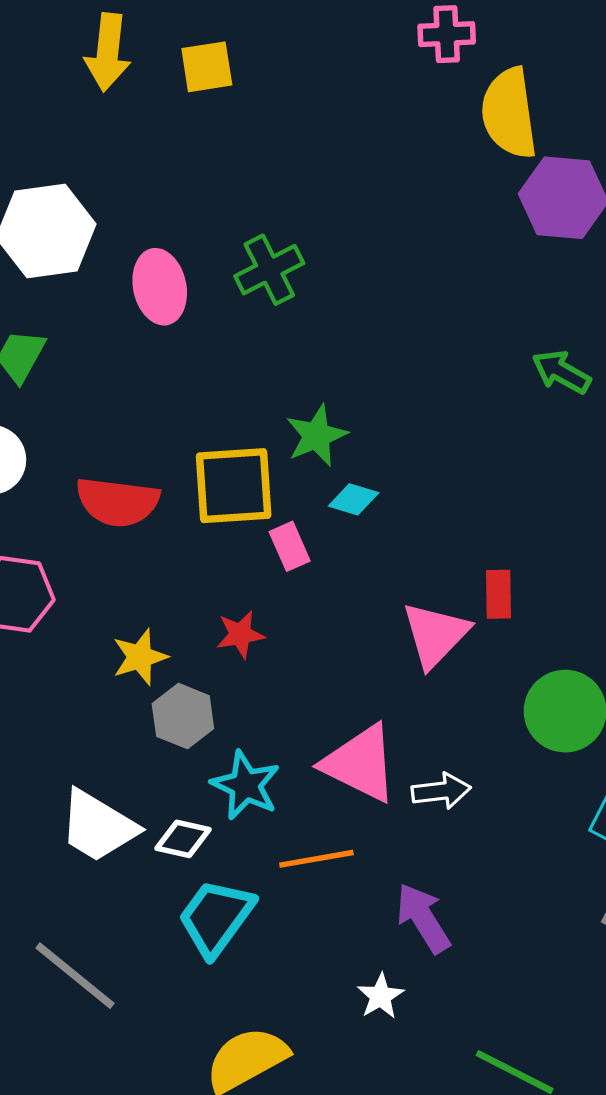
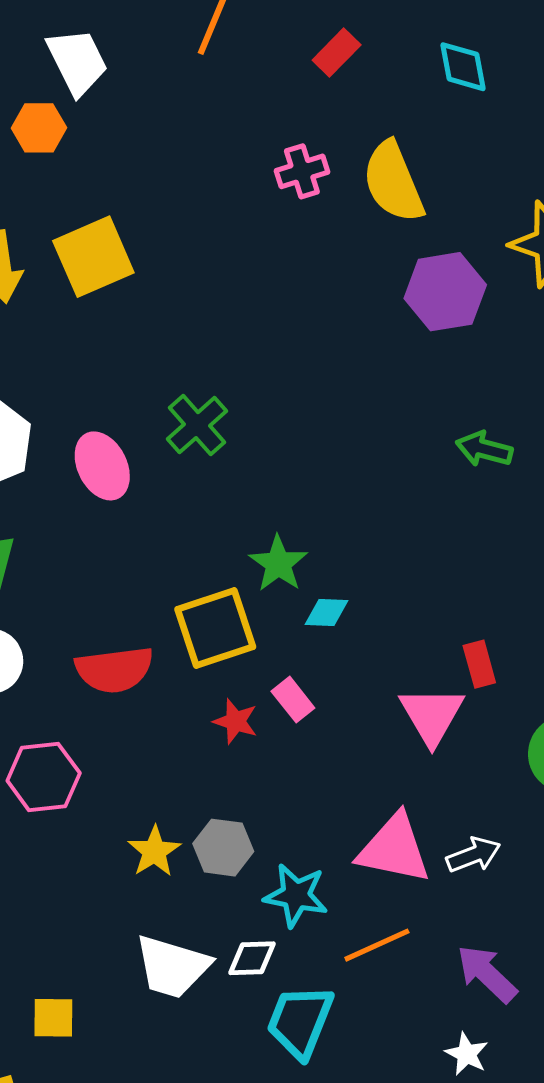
yellow square: (207, 67) -> (93, 257), size x1.5
yellow semicircle: (509, 113) -> (393, 182), moved
pink rectangle: (290, 546) -> (293, 700), moved
red star: (240, 634) -> (235, 721), moved, turned -30
yellow star: (140, 657) -> (154, 851), moved

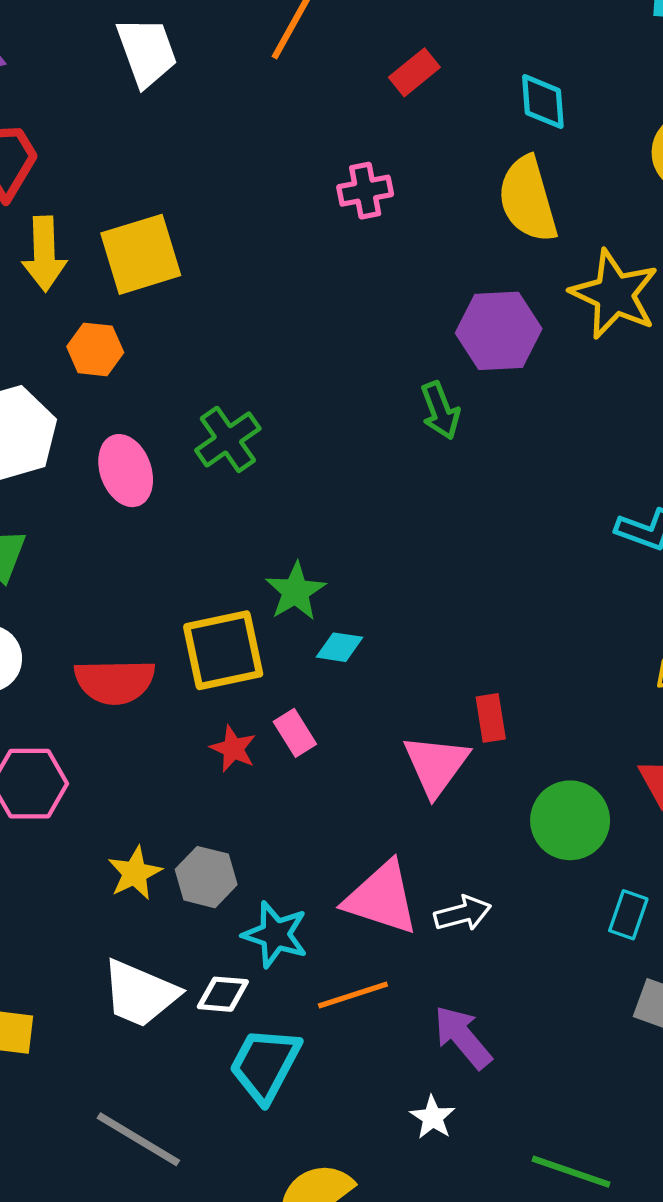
orange hexagon: (39, 128) -> (95, 349), moved
yellow semicircle: (393, 182) -> (528, 199), moved
green arrow: (484, 449) -> (440, 411), moved, turned -132

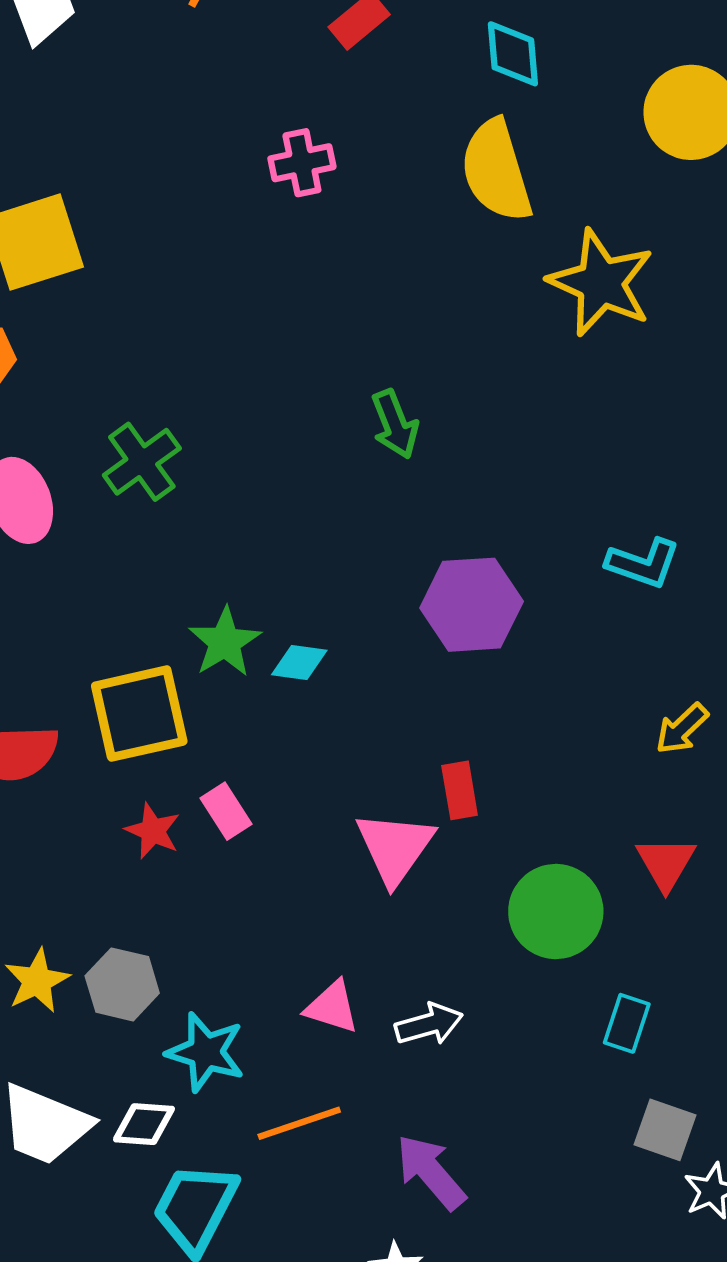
purple hexagon: (499, 331) -> (472, 605), moved
cyan diamond: (339, 647) -> (299, 662), moved
pink triangle: (382, 898) -> (332, 1007), size x0.6

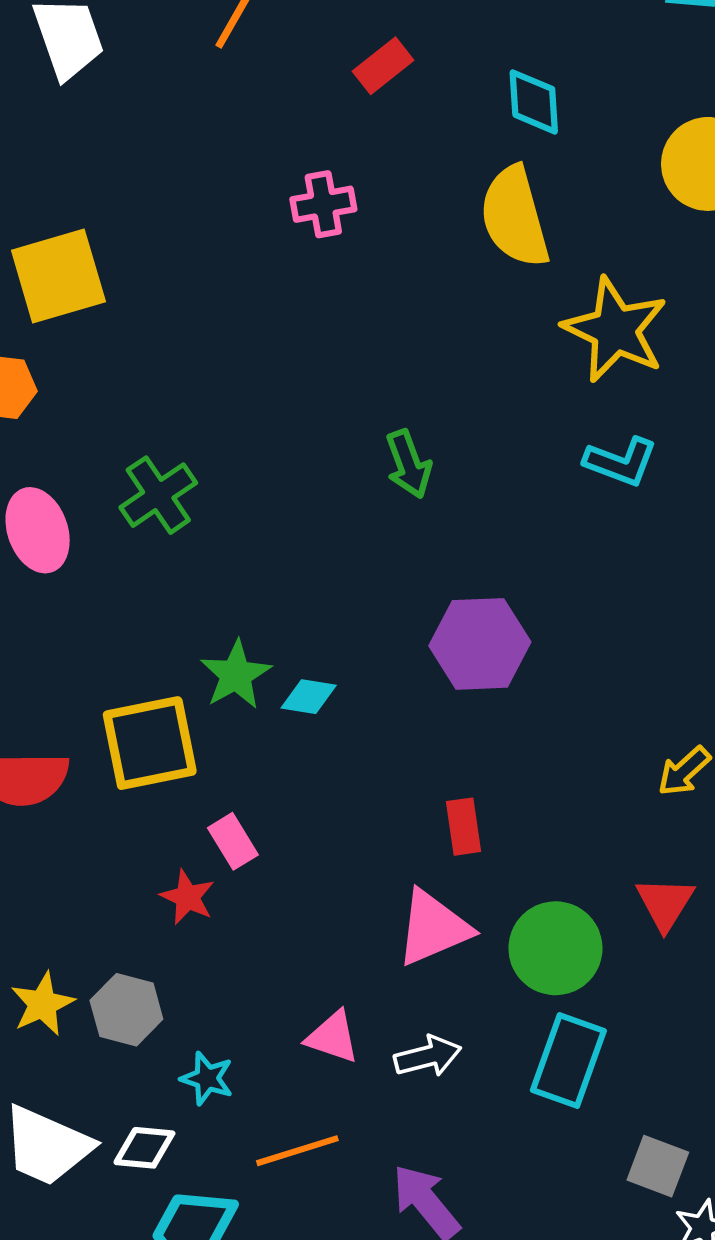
cyan L-shape: (643, 563) -> (621, 462), moved
red star: (153, 831) -> (188, 897), moved
pink triangle: (395, 847) -> (433, 928), moved, turned 30
cyan rectangle: (627, 1023) -> (568, 1060), moved, size x1.6
cyan star: (206, 1052) -> (207, 1078), size x0.7

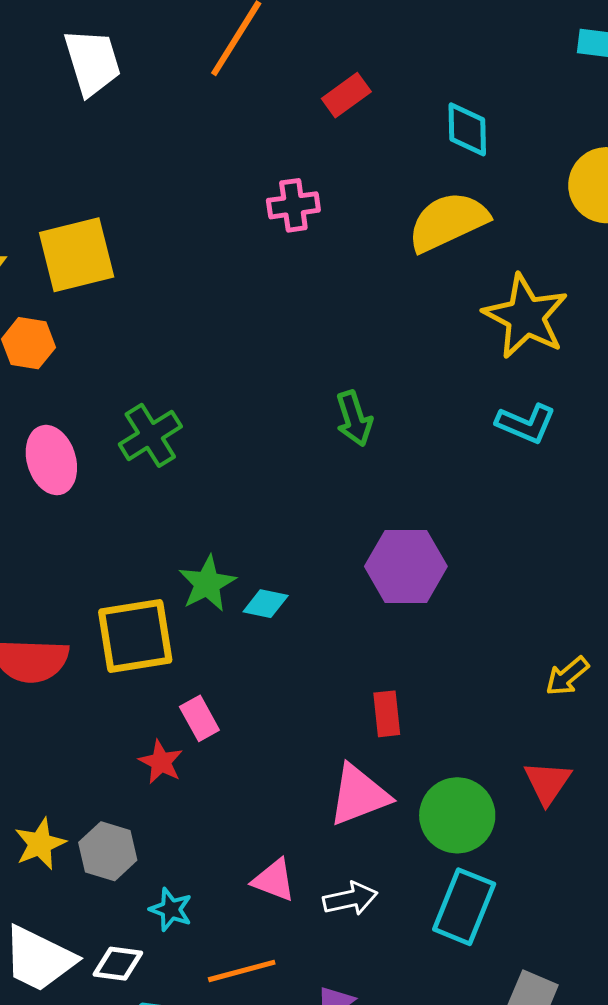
yellow semicircle: (515, 217) -> (448, 222), turned 78

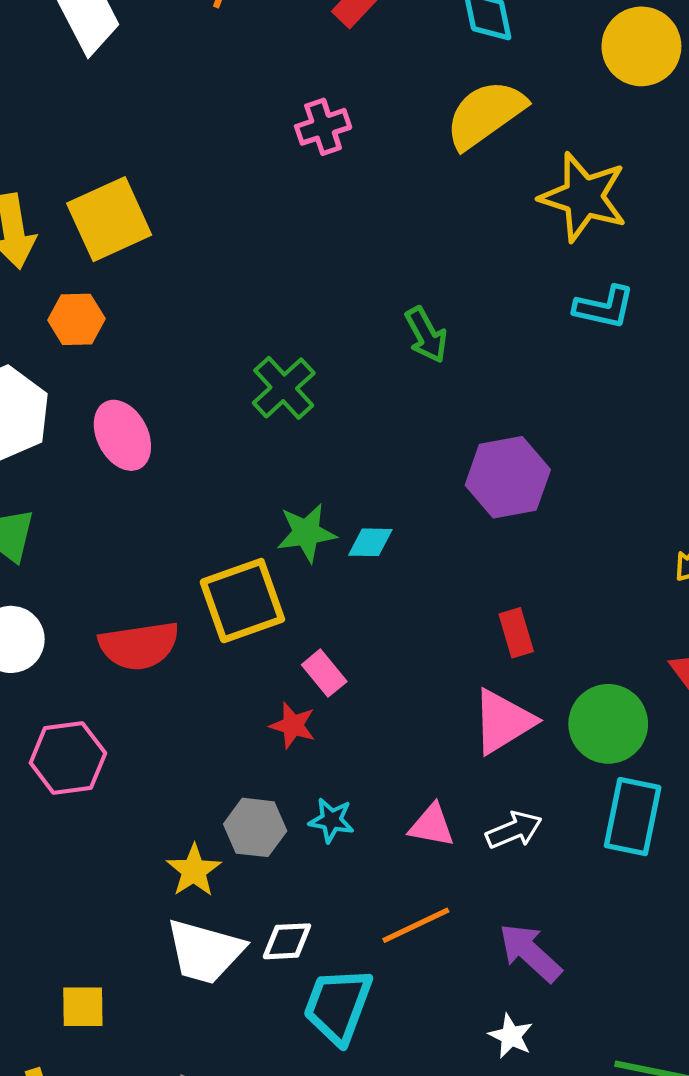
green cross: (150, 435) -> (284, 388), moved
green star: (207, 584) -> (306, 533), turned 30
yellow star: (40, 844) -> (194, 871), moved
cyan star: (171, 909) -> (331, 820), moved

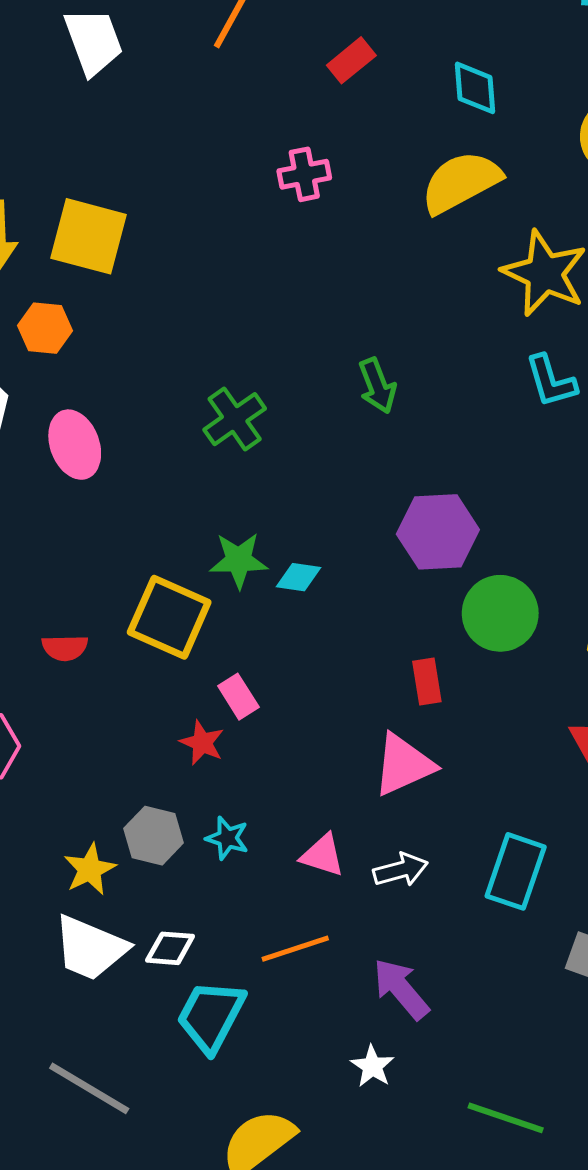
yellow square: (109, 219) -> (89, 236), turned 32
cyan L-shape: (604, 307) -> (551, 381), turned 54
yellow square: (242, 601) -> (169, 617), turned 36
red semicircle: (139, 646) -> (65, 648), size x0.6
green circle: (608, 724) -> (500, 613), moved

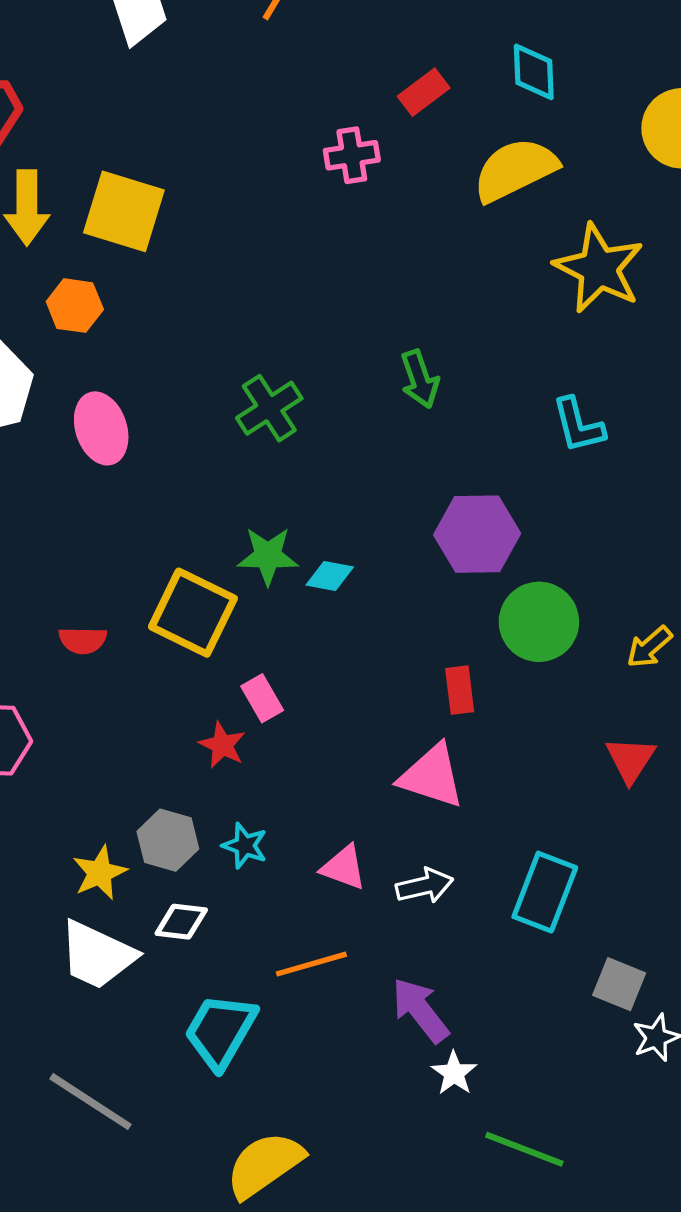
red rectangle: (351, 60) -> (424, 92), moved
cyan L-shape: (551, 381) -> (578, 425), moved
pink triangle: (403, 765) -> (432, 776), turned 40
white diamond: (170, 948) -> (181, 922), moved
white star: (372, 1066) -> (454, 1073), moved

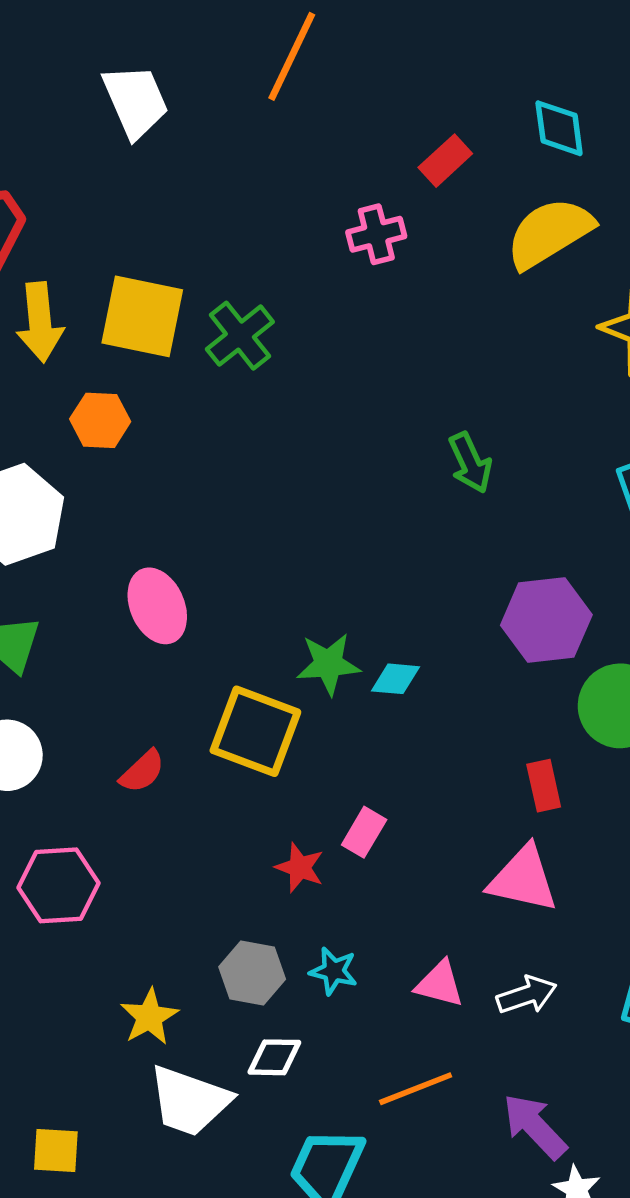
green cross: (269, 408) -> (240, 336), moved
pink ellipse: (101, 428) -> (157, 606), moved
red semicircle: (83, 640) -> (142, 771), turned -39
pink rectangle: (262, 698) -> (364, 832), moved, turned 66
yellow star: (100, 873) -> (149, 1017), moved

